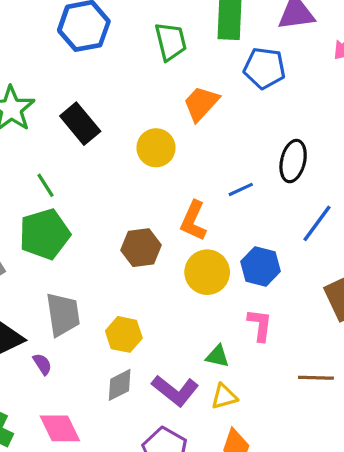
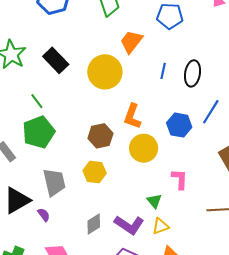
yellow circle: (156, 148) -> (105, 72), size x1.4
blue line: (241, 189) -> (163, 71), moved, turned -49
blue hexagon: (260, 266) -> (179, 125), moved
yellow hexagon: (124, 334) -> (95, 172), moved
green triangle: (217, 356) -> (154, 201), turned 42

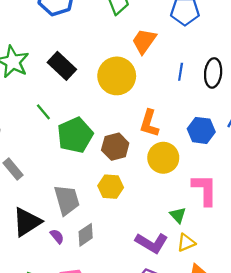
green pentagon: (39, 132) -> (75, 135), moved
pink L-shape: (180, 179) -> (205, 190), size x1.4
gray diamond: (94, 224) -> (86, 235), moved

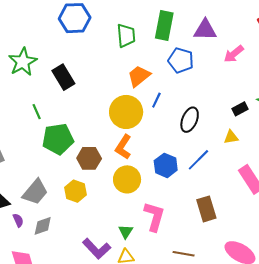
blue line: (181, 72) -> (156, 100), moved
yellow circle: (117, 76) -> (126, 112), moved
gray trapezoid: (67, 200) -> (35, 192), turned 40

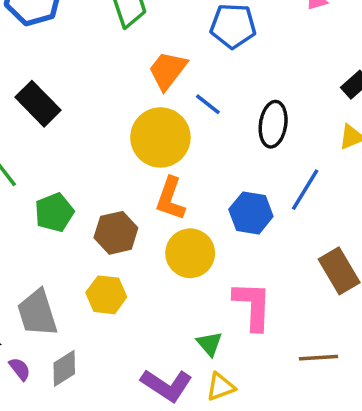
blue line: (156, 100) -> (208, 104), turned -63
green pentagon: (58, 139) -> (54, 212), size x0.7
gray trapezoid: (35, 192) -> (37, 313), turned 136

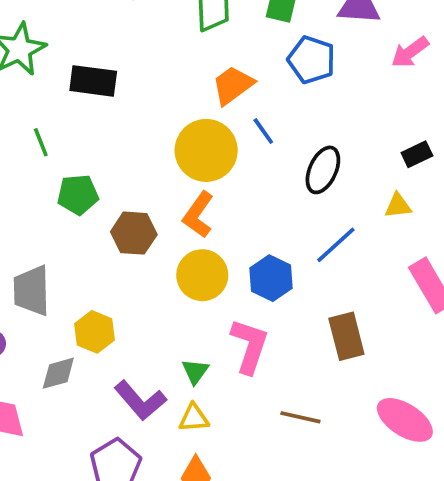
black rectangle: (38, 104) -> (93, 81), turned -54
blue hexagon: (251, 213) -> (271, 278), moved
yellow hexagon: (106, 295) -> (95, 332), moved
gray diamond: (64, 368) -> (58, 373), moved

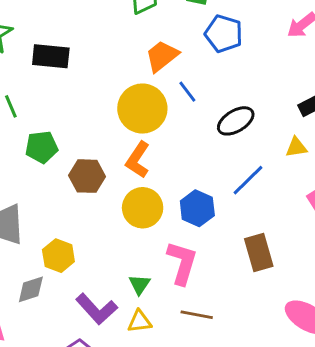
black ellipse: (323, 170) -> (236, 121), turned 36
brown line: (300, 417) -> (197, 315), moved

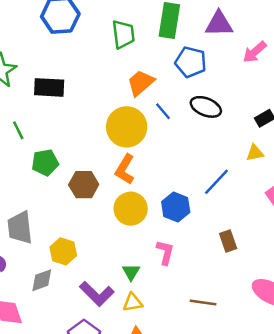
black ellipse: (236, 121) -> (206, 107), moved, turned 56
brown rectangle: (259, 252) -> (228, 241), size x0.7
pink L-shape: (182, 263) -> (165, 252), size x0.7
brown line: (197, 315) -> (203, 302), moved

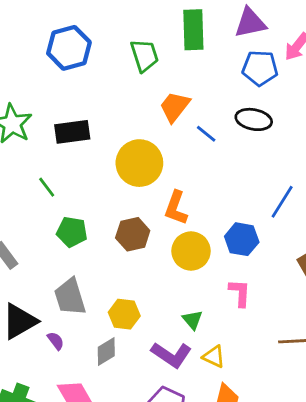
blue pentagon: (191, 62) -> (260, 68), moved
yellow circle: (127, 127) -> (139, 163), moved
green pentagon: (45, 163) -> (72, 232), moved, turned 30
green triangle: (131, 272) -> (192, 320), moved
yellow triangle: (133, 302) -> (214, 357), turned 45

